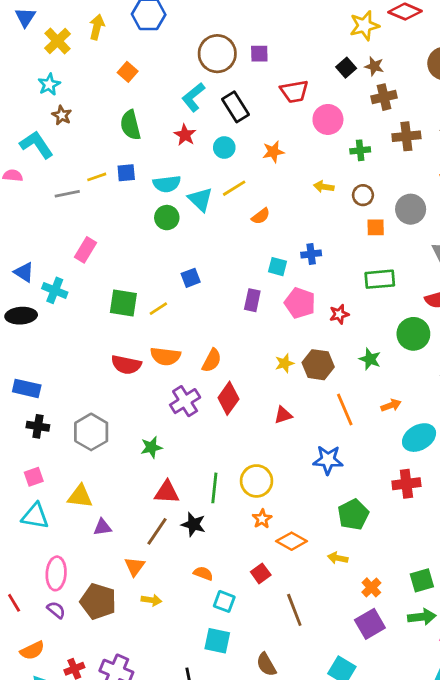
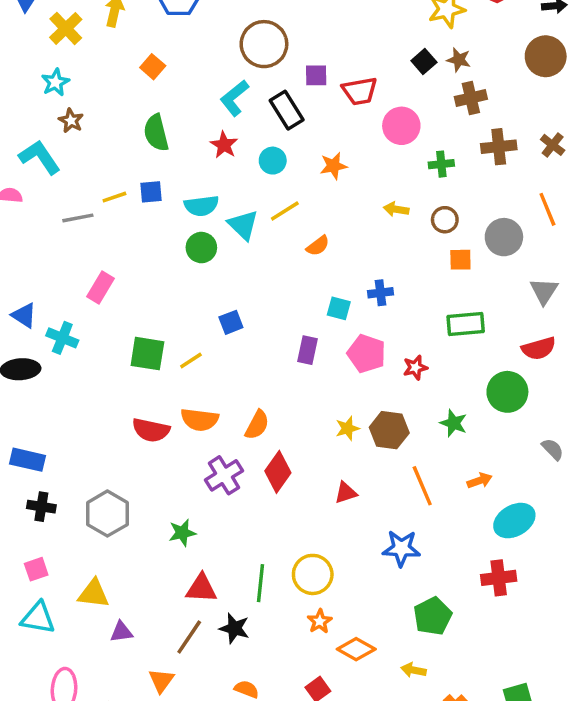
purple square: (259, 54) -> (316, 75), moved

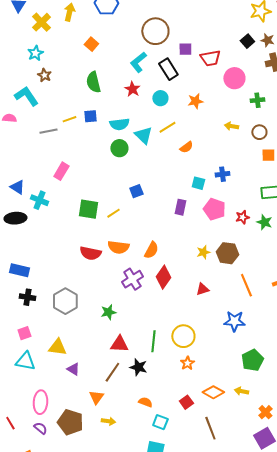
green star: (454, 423) -> (264, 222), moved
purple triangle: (121, 632) -> (73, 369), turned 40
orange diamond: (356, 649) -> (213, 392), moved

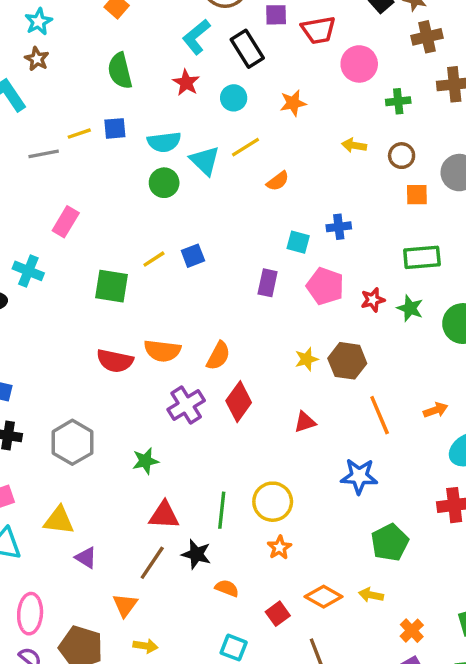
cyan star: (35, 53) -> (39, 22), moved
yellow line: (113, 213) -> (154, 259), moved
orange semicircle: (145, 402) -> (227, 588), moved

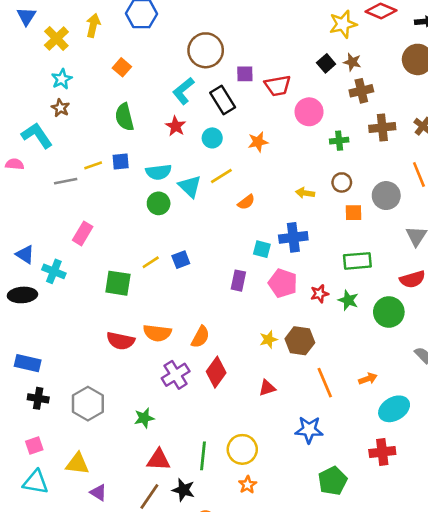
yellow arrow: (354, 145) -> (305, 193), moved
blue cross: (339, 227) -> (293, 237), size x1.5

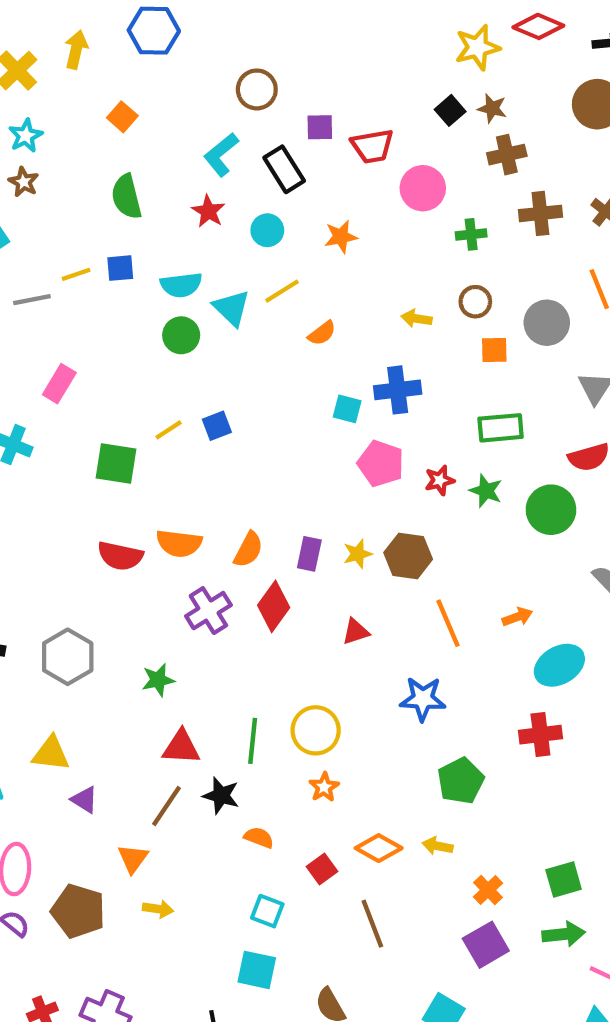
brown circle: (206, 50) -> (257, 89), size x0.7
purple rectangle: (238, 281) -> (309, 554), moved

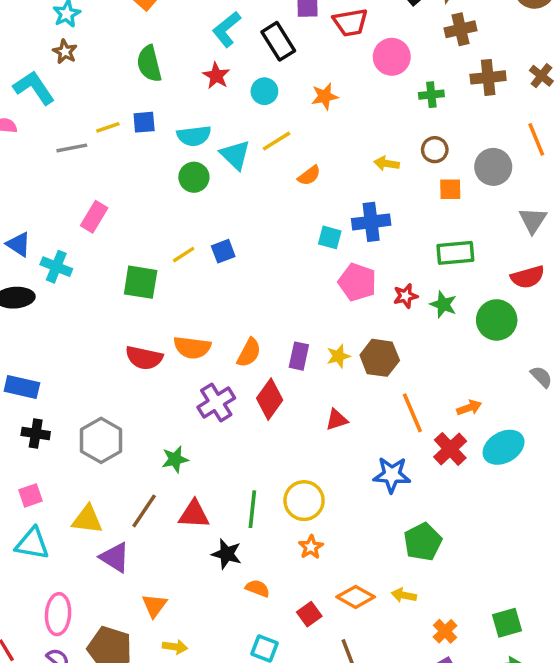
red cross: (540, 735) -> (450, 449), moved, turned -36
purple triangle: (84, 800) -> (115, 557), size x1.4
brown line: (166, 806) -> (144, 511), moved

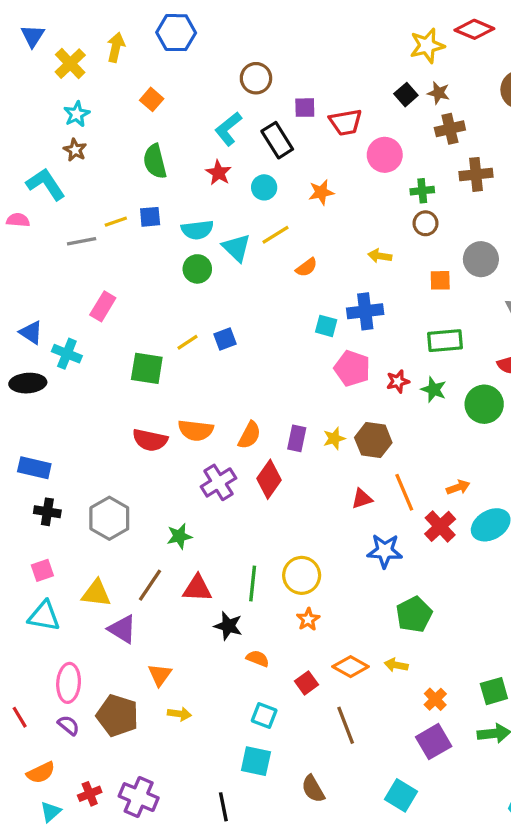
brown circle: (435, 150) -> (425, 223), moved
red triangle: (337, 420) -> (362, 499), moved

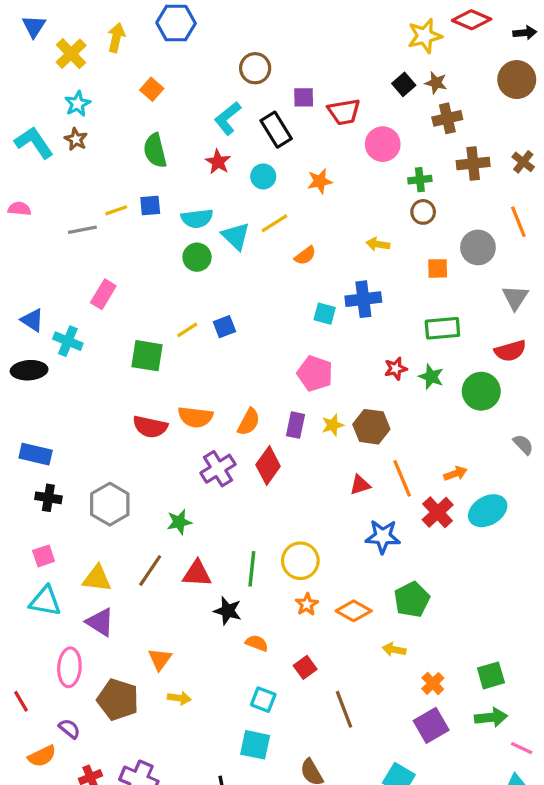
cyan L-shape: (46, 184) -> (34, 143), moved
pink pentagon: (352, 368) -> (315, 373), moved
purple triangle: (122, 629) -> (100, 622), moved
orange diamond: (351, 667) -> (354, 611), moved
purple semicircle: (69, 725) -> (69, 729), moved

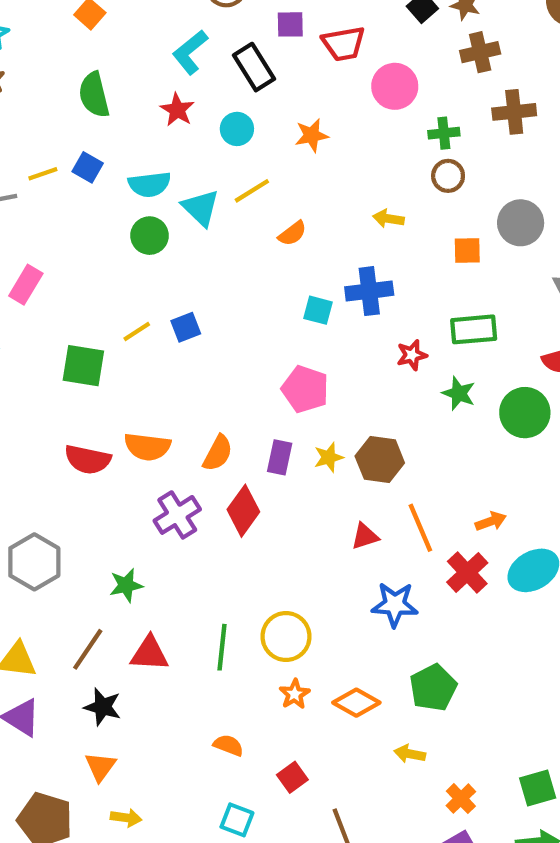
blue square: (150, 205) -> (88, 167), turned 35
red star: (396, 369) -> (412, 355), moved
black star: (228, 611) -> (103, 707), moved

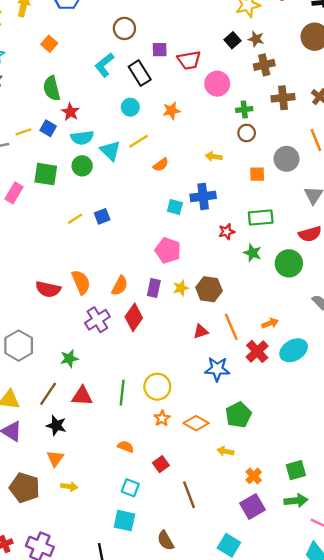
red star: (177, 110) -> (70, 112), moved
green square: (83, 366) -> (46, 174), moved
orange semicircle: (147, 447) -> (81, 282), turned -120

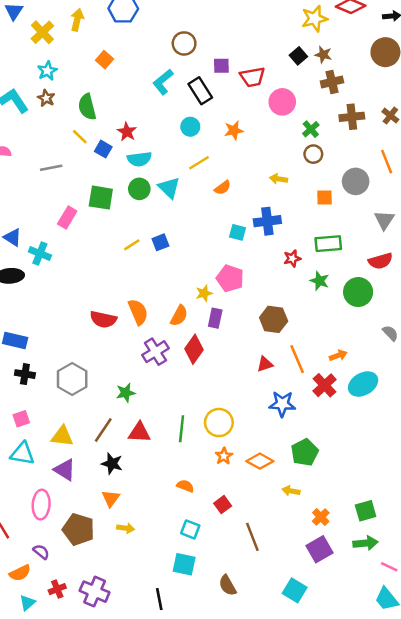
green semicircle: (52, 88) -> (87, 107), moved
green cross: (244, 109) -> (311, 129), turned -35
yellow line: (23, 132) -> (80, 137), moved, turned 63
cyan triangle: (110, 151) -> (169, 188), moved
yellow star: (181, 288) -> (204, 293), moved

